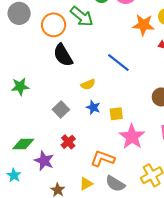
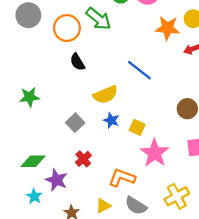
black semicircle: (63, 55) -> (77, 62), size x0.7
yellow semicircle: (88, 84) -> (105, 95), size x1.5
yellow square: (116, 114) -> (137, 127), turned 32
cyan star: (14, 175) -> (34, 196), moved

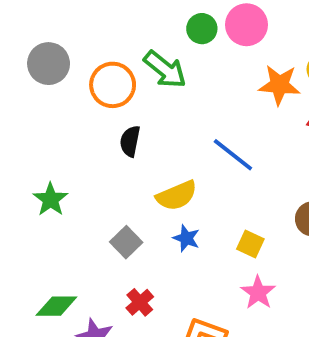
black semicircle: (77, 62) -> (130, 141), turned 42
green star: (30, 97) -> (50, 199), turned -30
yellow square: (137, 127) -> (250, 244), moved
pink star: (155, 153) -> (258, 293), size x0.7

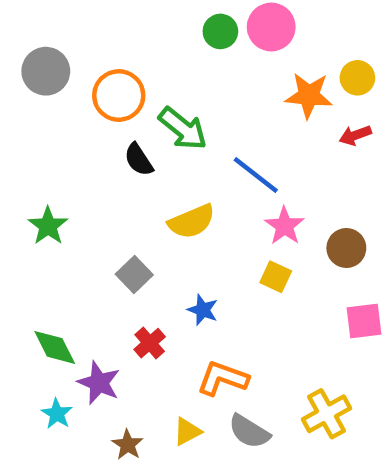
green arrow: (165, 69) -> (183, 129), moved
black semicircle: (130, 141) -> (139, 160), turned -44
blue star: (186, 238) -> (203, 310), moved
pink star: (258, 293) -> (284, 226), moved
green diamond: (56, 306) -> (55, 347), turned 63

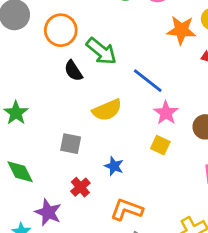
gray square: (134, 275) -> (71, 144), turned -35
green diamond: (55, 347) -> (20, 172), moved

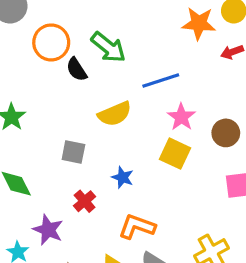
orange circle: (61, 30) -> (51, 42), moved
blue line: (148, 81) -> (161, 81), turned -56
yellow square: (160, 145) -> (175, 154), size x1.4

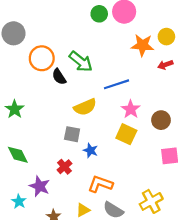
gray square: (73, 152) -> (72, 134), moved

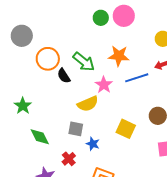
orange star: (143, 45) -> (119, 56), moved
blue line: (117, 84) -> (137, 78), moved
pink star: (131, 109) -> (104, 85), moved
green diamond: (18, 155) -> (40, 137), moved

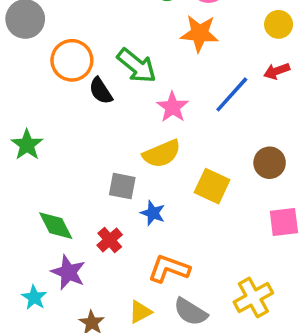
orange star: (119, 56) -> (199, 33), moved
blue line: (137, 78) -> (232, 94), turned -30
yellow semicircle: (88, 104) -> (162, 154), moved
green diamond: (40, 137) -> (56, 226), moved

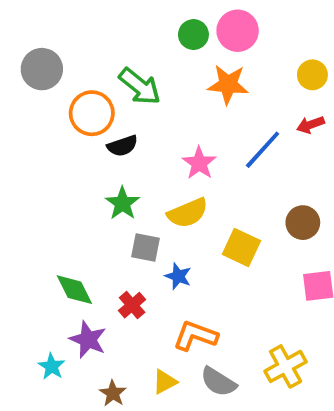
green arrow: (137, 66) -> (140, 86), moved
black semicircle: (101, 91) -> (122, 146), turned -76
green star: (27, 145) -> (122, 203), moved

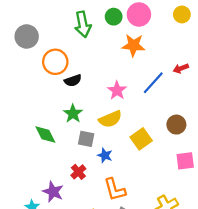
yellow circle: (312, 75) -> (182, 14), moved
green arrow: (140, 86) -> (83, 24), moved, turned 40
yellow square: (241, 247) -> (141, 139), turned 30
green diamond: (75, 290) -> (45, 134), moved
orange L-shape: (195, 336) -> (115, 190), turned -125

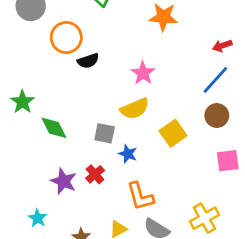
blue line: (153, 83) -> (215, 80), moved
green star: (73, 114) -> (22, 102), moved
purple star: (53, 192) -> (64, 181), moved

